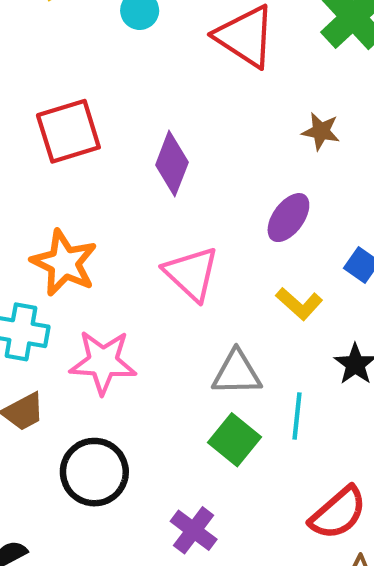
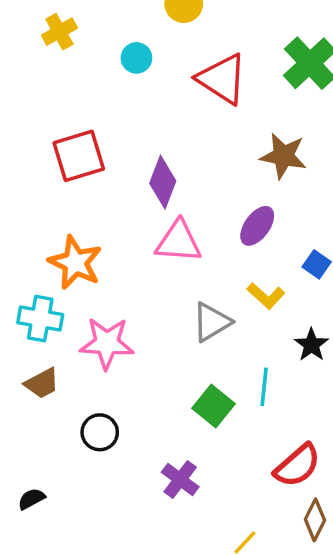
brown star: (321, 131) -> (283, 156), size x1.5
pink triangle: (191, 274) -> (178, 242), moved, turned -39
gray triangle: (237, 373) -> (212, 322), moved, turned -30
black circle: (94, 472) -> (100, 432), size x0.7

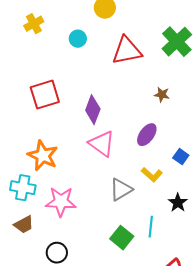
red triangle: (222, 79) -> (127, 51), turned -44
brown star: (283, 156) -> (162, 95), size x0.6
pink triangle: (178, 242) -> (102, 144), turned 32

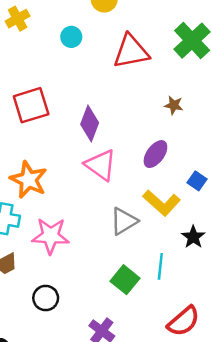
yellow L-shape: (152, 175) -> (162, 203), size x1.4

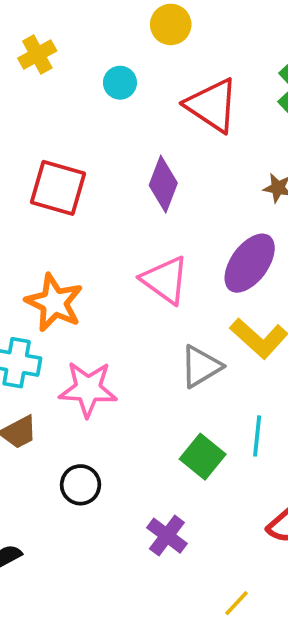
red triangle: (131, 52) -> (212, 105), turned 45
red square: (31, 105) -> (58, 188), turned 33
purple diamond: (90, 124) -> (163, 184), moved
purple ellipse: (155, 154) -> (250, 263), size x1.4

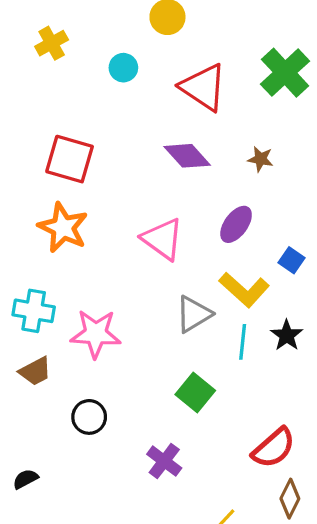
purple diamond: (163, 184) -> (187, 156), moved, turned -63
purple ellipse: (250, 263) -> (236, 224), size x0.7
orange star: (54, 303) -> (63, 228), moved
cyan line: (257, 436) -> (243, 342), moved

